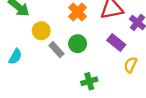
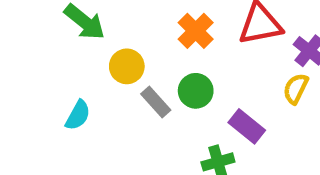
purple rectangle: (116, 42) -> (247, 126), moved
yellow semicircle: (130, 65) -> (296, 89), moved

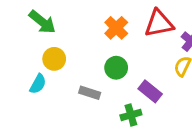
yellow circle: (127, 66) -> (54, 59), moved
gray rectangle: (156, 102) -> (90, 93), moved, turned -30

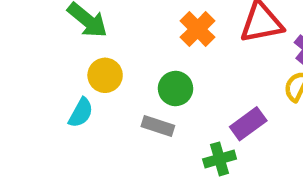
green circle: (116, 68) -> (176, 89), moved
purple rectangle: (150, 91) -> (248, 124), turned -75

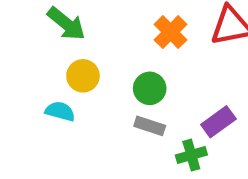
cyan semicircle: (81, 113) -> (60, 111), turned -104
gray rectangle: (158, 126) -> (150, 126), moved

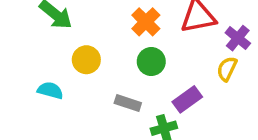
yellow circle: (83, 76) -> (86, 60), moved
green circle: (150, 88) -> (151, 62), moved

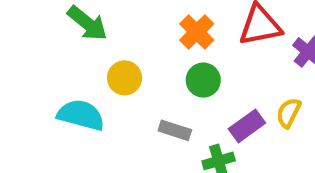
yellow semicircle: (227, 69) -> (288, 113), moved
cyan semicircle: (50, 90) -> (81, 115), size x1.5

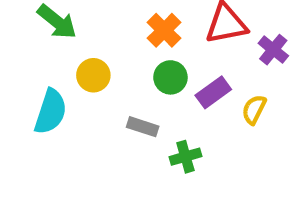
cyan semicircle: (81, 115) -> (51, 112), turned 93
purple rectangle: (247, 126) -> (213, 92), moved

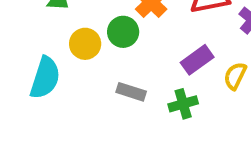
green circle: (170, 77) -> (123, 32), moved
green cross: (185, 157) -> (183, 104), moved

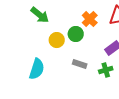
cyan semicircle: (45, 78) -> (37, 69), moved

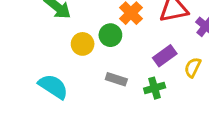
cyan semicircle: (37, 69) -> (53, 87), turned -75

